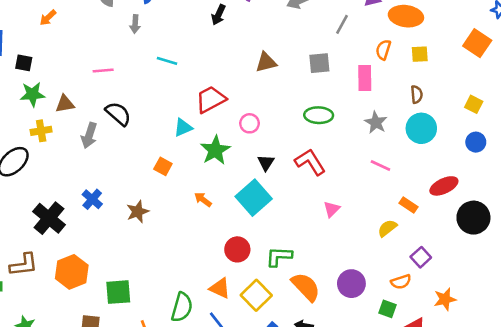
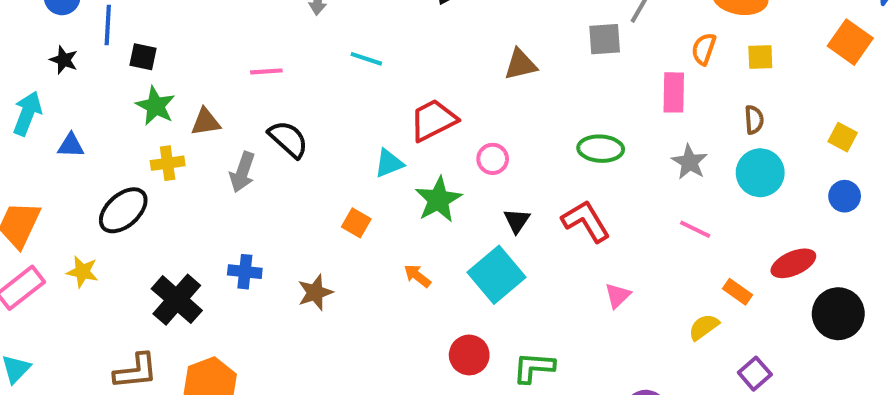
gray square: (319, 63) -> (605, 39), moved
green star: (32, 94) -> (155, 106), turned 30
blue cross: (92, 199) -> (245, 272), turned -36

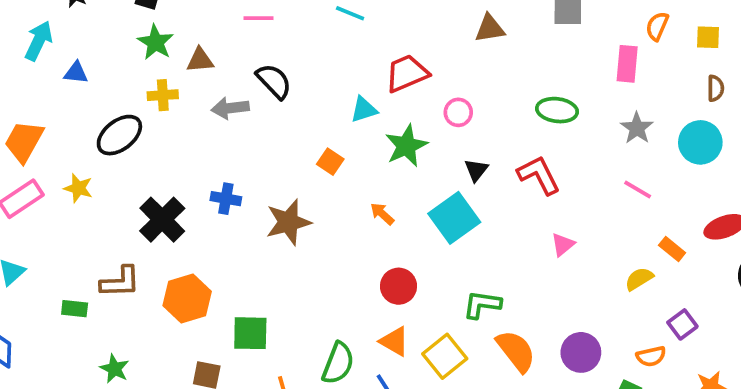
brown semicircle: (754, 120) -> (716, 88), moved
gray arrow: (242, 172) -> (230, 108), turned 60
brown star: (315, 292) -> (288, 222), size x1.4
red circle: (469, 355) -> (398, 286), moved

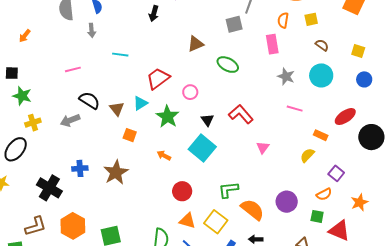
brown triangle: (200, 60) -> (117, 109), moved, turned -49
brown semicircle: (716, 88) -> (322, 45), turned -40
green ellipse: (557, 110) -> (228, 65), moved, turned 35

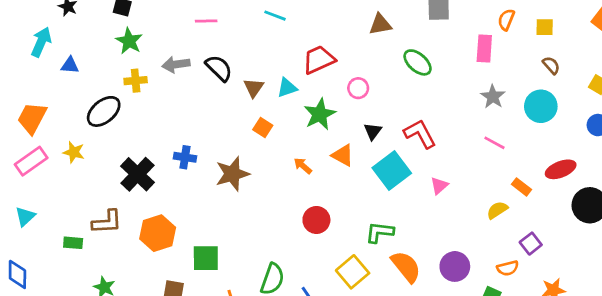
gray arrow: (70, 120) -> (176, 64), moved
cyan square: (202, 148) -> (392, 170), moved
orange triangle: (187, 221) -> (343, 155), moved

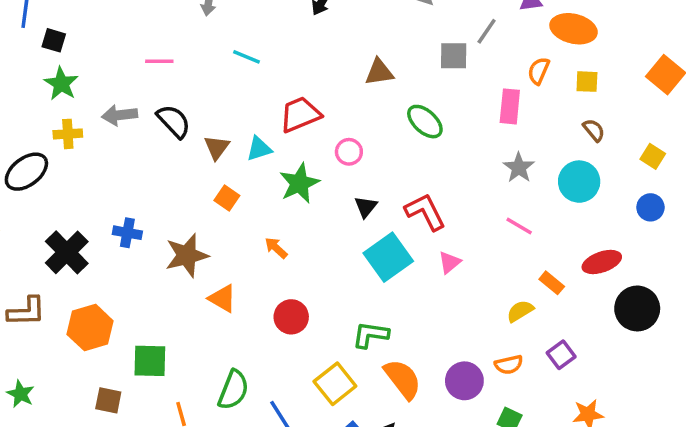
orange triangle: (343, 155) -> (223, 298), moved
pink triangle: (439, 186) -> (450, 262), moved
orange semicircle: (508, 268) -> (509, 365), moved

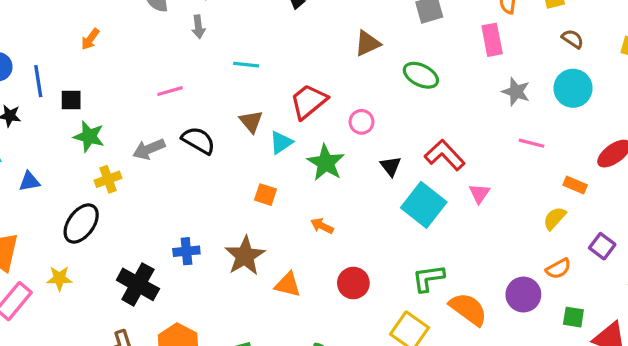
brown triangle: (217, 147) -> (251, 121), moved

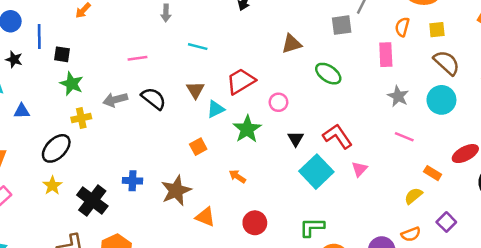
brown semicircle: (573, 39) -> (447, 63), size x1.6
orange square: (266, 195) -> (198, 147), turned 35
yellow star: (59, 278) -> (52, 186), moved, turned 30

